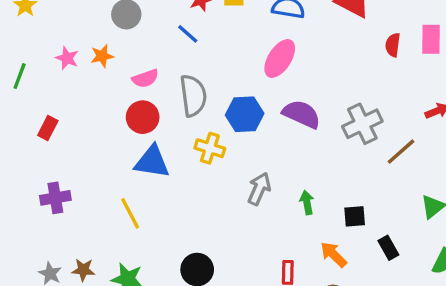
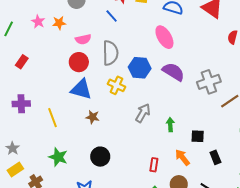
pink ellipse: (280, 59) -> (164, 37), turned -70
yellow line: (130, 213) -> (52, 118), moved
brown star: (83, 270) -> (93, 117), moved

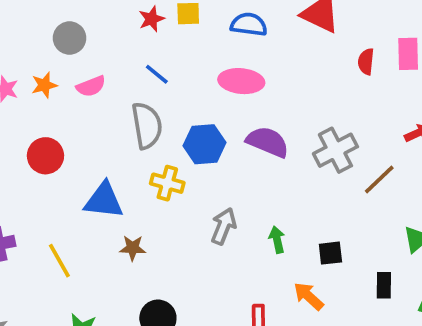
blue line: (112, 16) -> (157, 74), moved
pink ellipse: (164, 37) -> (241, 81), turned -45
pink semicircle: (83, 39) -> (91, 86), moved
red circle: (79, 62) -> (45, 156), moved
black rectangle: (215, 157) -> (384, 285), moved, turned 32

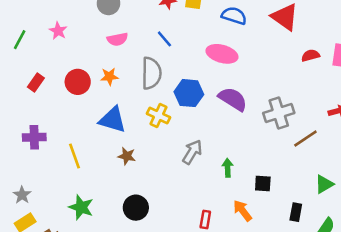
red semicircle: (366, 62) -> (311, 55), turned 60
orange star: (44, 85) -> (109, 76), moved

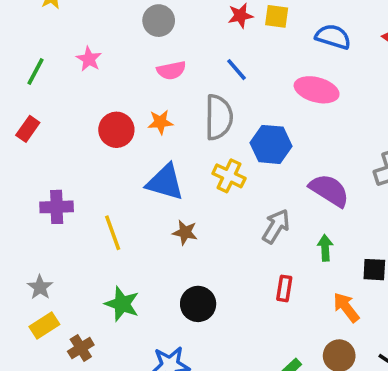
red rectangle: (36, 83) -> (28, 129), moved
purple semicircle: (233, 99) -> (329, 190), moved
red rectangle: (205, 219) -> (284, 288), moved

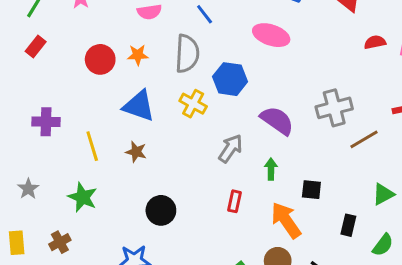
red rectangle: (28, 129) -> (36, 47), moved
brown star: (185, 232) -> (136, 152), moved
green star: (122, 304) -> (83, 197), moved
orange arrow: (346, 307) -> (286, 220), size x1.4
yellow rectangle: (44, 326) -> (17, 243), moved, turned -65

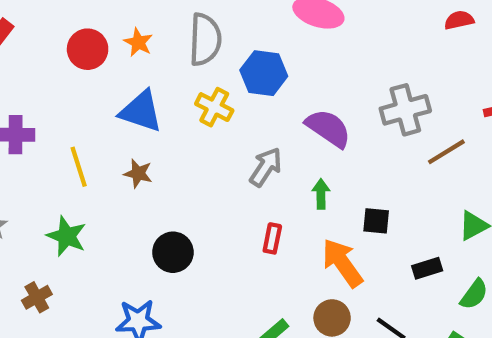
orange star: (138, 55) -> (138, 42), turned 30
black rectangle: (348, 225) -> (427, 268), turned 60

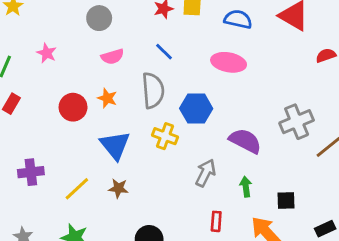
blue triangle: (141, 111) -> (115, 145), turned 40
yellow line: (79, 167) -> (77, 189), turned 72

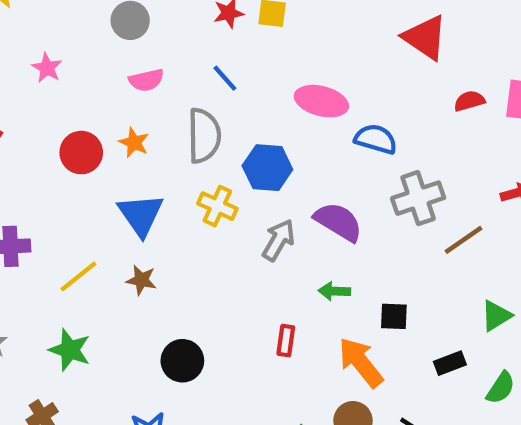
blue semicircle: (238, 19) -> (376, 139), moved
gray arrow: (206, 173) -> (279, 240), moved
green arrow: (246, 187) -> (334, 291), turned -84

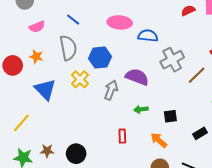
yellow cross: (217, 206) -> (80, 79), turned 30
brown star: (141, 280) -> (47, 151), moved
orange arrow: (361, 362) -> (159, 140), size x0.7

